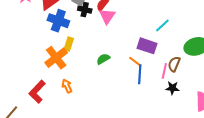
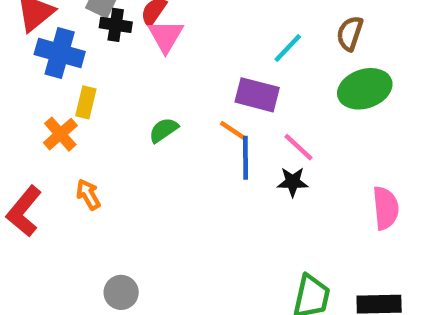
orange cross: (56, 58) -> (60, 134), size x0.7
brown semicircle: (174, 64) -> (350, 33), moved
pink line: (164, 71) -> (299, 147), turned -56
black star: (172, 88) -> (293, 182), moved

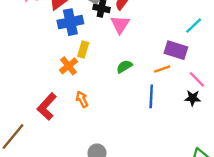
pink triangle: (166, 36) -> (120, 24), moved
blue cross: (60, 53) -> (70, 22), turned -30
orange line: (234, 131) -> (162, 69), turned -56
blue line: (246, 158) -> (151, 96), moved

